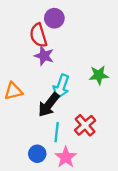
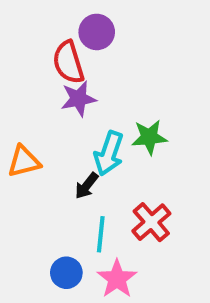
purple star: (44, 56) -> (78, 99), turned -30
green star: (99, 75) -> (149, 137), moved
black arrow: (49, 105) -> (87, 186), size x0.6

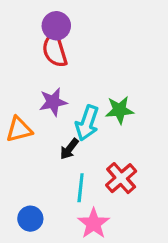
purple circle: (97, 32) -> (56, 26), moved
purple star: (78, 99) -> (53, 102), moved
blue circle: (66, 273) -> (30, 219), moved

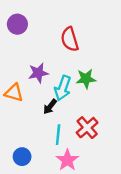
purple circle: (56, 26) -> (17, 24), moved
red semicircle: (55, 50) -> (70, 39), moved
orange triangle: (19, 129) -> (14, 93), turned 30

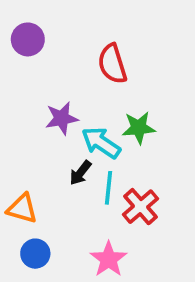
cyan arrow: (63, 88) -> (101, 143), turned 105
orange triangle: (14, 93) -> (22, 208), moved
cyan line: (58, 135) -> (109, 188), moved

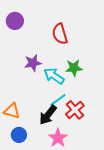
black arrow: (80, 173) -> (48, 115), moved, size x1.5
cyan line: (109, 188) -> (58, 100), turned 48

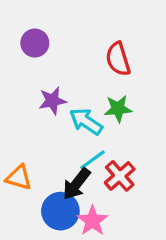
purple circle: (15, 21) -> (35, 43), moved
red semicircle: (60, 34) -> (118, 59), moved
blue circle: (19, 135) -> (60, 211), moved, size x1.5

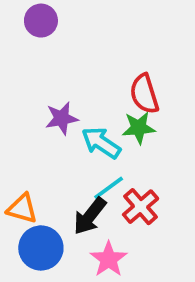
purple circle: (35, 43) -> (41, 21), moved
red semicircle: (118, 59) -> (144, 94), moved
blue circle: (60, 211) -> (41, 248), moved

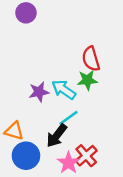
purple star: (62, 118) -> (39, 92), moved
red cross: (141, 207) -> (86, 156), moved

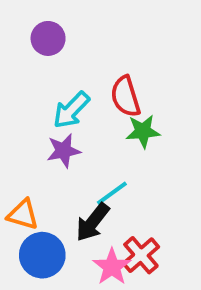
purple circle: (26, 13) -> (48, 38), moved
red semicircle: (91, 59) -> (125, 96), moved
cyan arrow: (64, 90) -> (71, 110), moved, turned -80

